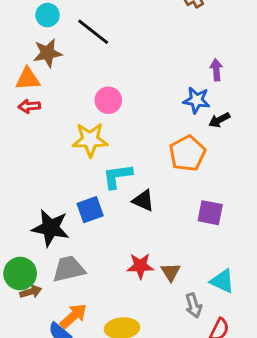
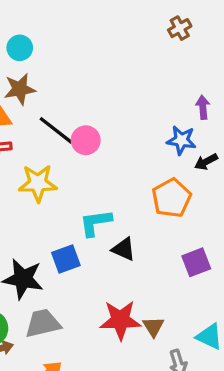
black line: (93, 32) -> (56, 130), moved
yellow star: (90, 140) -> (38, 183), moved
purple square: (210, 213) -> (196, 262), turned -32
red star: (140, 266) -> (120, 320), size x1.4

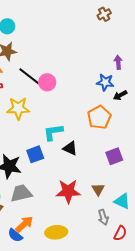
brown triangle: (153, 327) -> (98, 189), moved

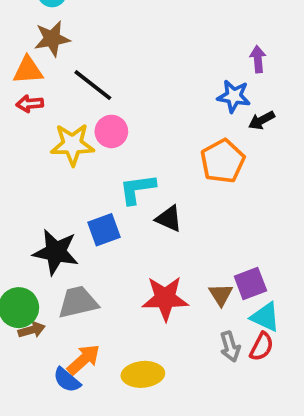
pink circle: (47, 82) -> (111, 131), moved
purple square: (114, 156) -> (250, 284), moved
red semicircle: (120, 233) -> (262, 347), moved

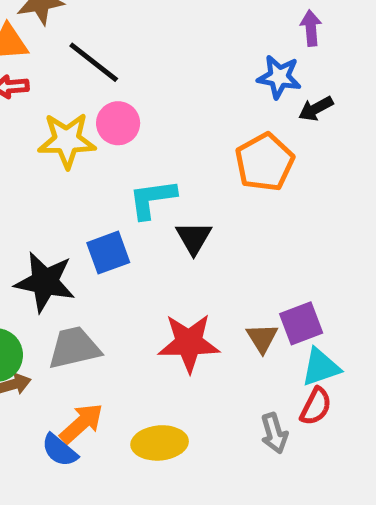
black triangle: (169, 219) -> (194, 238), turned 36
cyan triangle: (265, 317) -> (321, 367), turned -44
gray arrow: (230, 347) -> (274, 433), moved

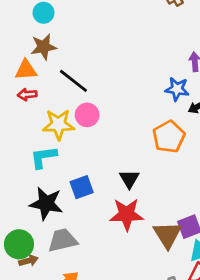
cyan L-shape: (152, 199) -> (44, 157), moved
brown triangle: (262, 338) -> (167, 235), size x1.6
red star: (189, 343) -> (127, 214), moved

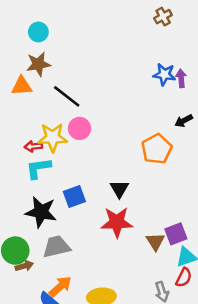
blue star: (177, 89) -> (164, 74), moved
red arrow: (27, 94) -> (33, 146), moved
brown triangle: (167, 235) -> (155, 242), size x0.7

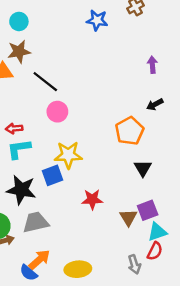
blue star: (164, 74) -> (97, 20), moved
yellow star: (53, 137) -> (68, 155), moved
black triangle: (119, 189) -> (143, 168), moved
red star: (117, 222) -> (92, 199), size x0.7

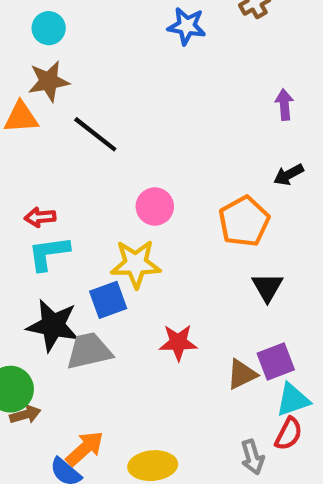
pink circle: (57, 112) -> (155, 207), moved
brown triangle: (128, 217) -> (242, 374), turned 36
gray trapezoid: (36, 222) -> (89, 351), moved

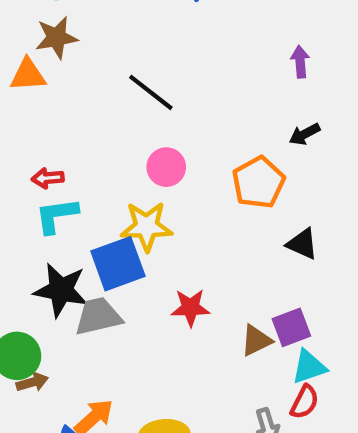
black line: (95, 134) -> (151, 92), moved
black triangle: (267, 287) -> (302, 244), moved, turned -36
blue square: (108, 300) -> (118, 264), size x1.4

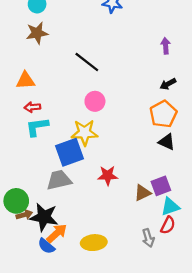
orange triangle: (28, 75) -> (25, 81), moved
orange pentagon: (258, 182) -> (163, 114), moved
black star: (61, 290) -> (44, 217), moved

